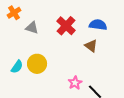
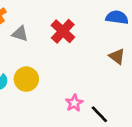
blue semicircle: (98, 25) -> (117, 17), moved
brown triangle: (91, 46) -> (117, 56), moved

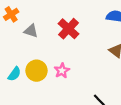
pink star: (74, 103) -> (62, 71), moved

